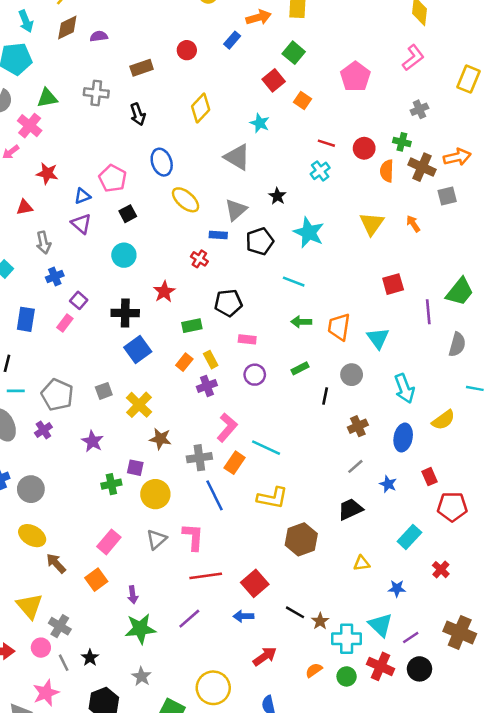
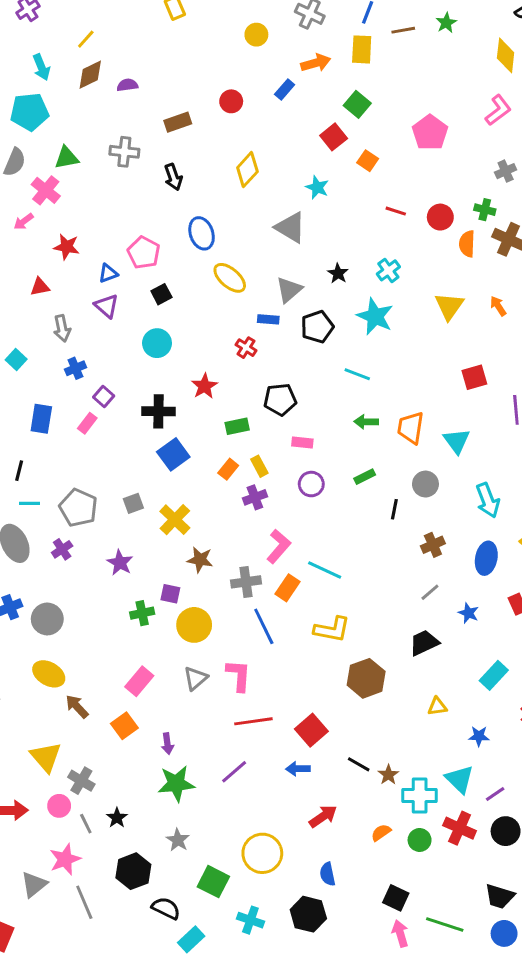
cyan cross: (320, 171) -> (388, 270), moved

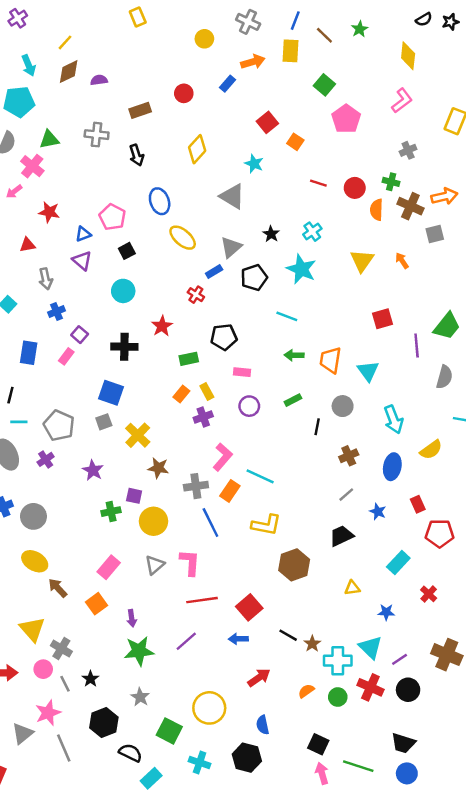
brown line: (403, 30) -> (324, 35), turned 54
green square: (357, 104) -> (324, 85), moved
blue rectangle: (268, 319) -> (214, 272), turned -35
blue square: (173, 454) -> (111, 393), moved, turned -35

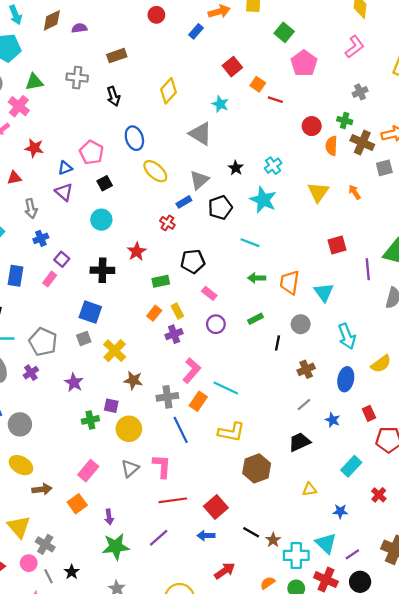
red circle: (184, 93) -> (156, 15), moved
red line: (318, 183) -> (275, 100), moved
pink rectangle: (242, 372) -> (209, 293), turned 32
brown arrow: (58, 588) -> (42, 489), turned 126

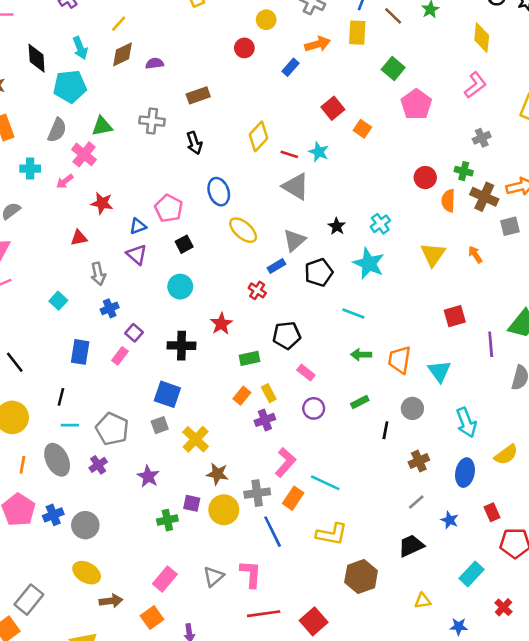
red line: (275, 100) -> (289, 154), moved
yellow circle: (129, 429) -> (224, 510), moved

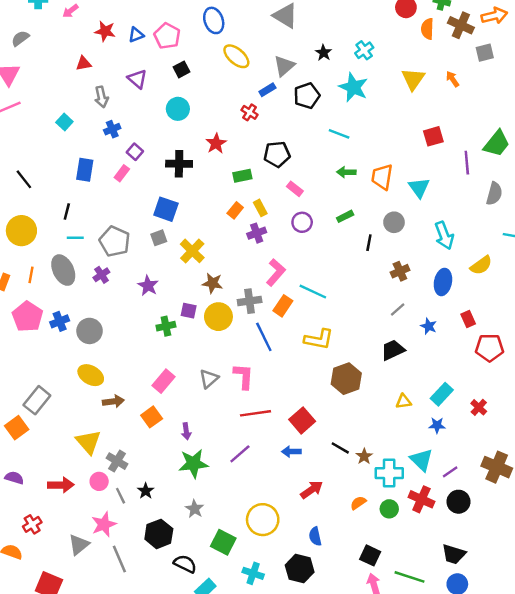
blue triangle: (138, 226) -> (136, 35), moved
cyan rectangle: (471, 574) -> (442, 394), moved

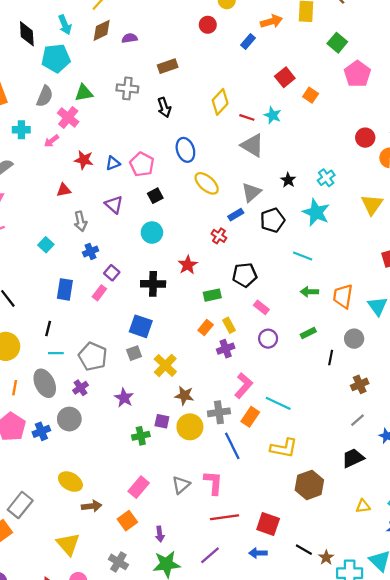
gray circle: (90, 331) -> (69, 419), moved
red square: (302, 420) -> (268, 524), turned -30
gray cross: (117, 461) -> (118, 562), moved

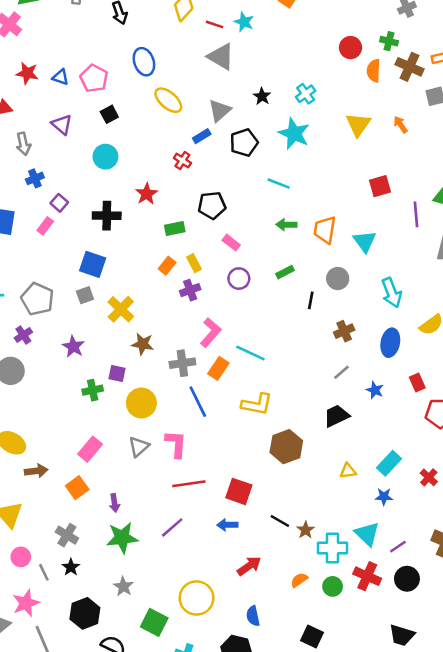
blue triangle: (113, 163) -> (61, 77), turned 40
yellow circle: (190, 427) -> (141, 403), moved

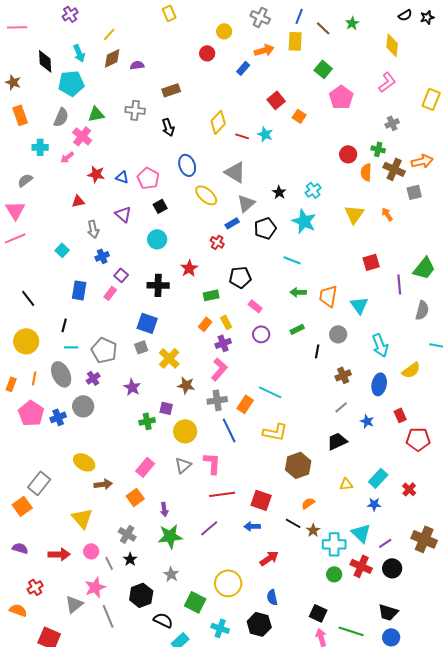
gray triangle: (221, 57) -> (235, 172), moved
pink L-shape: (211, 332) -> (219, 369), moved
orange semicircle: (299, 580) -> (308, 503), moved

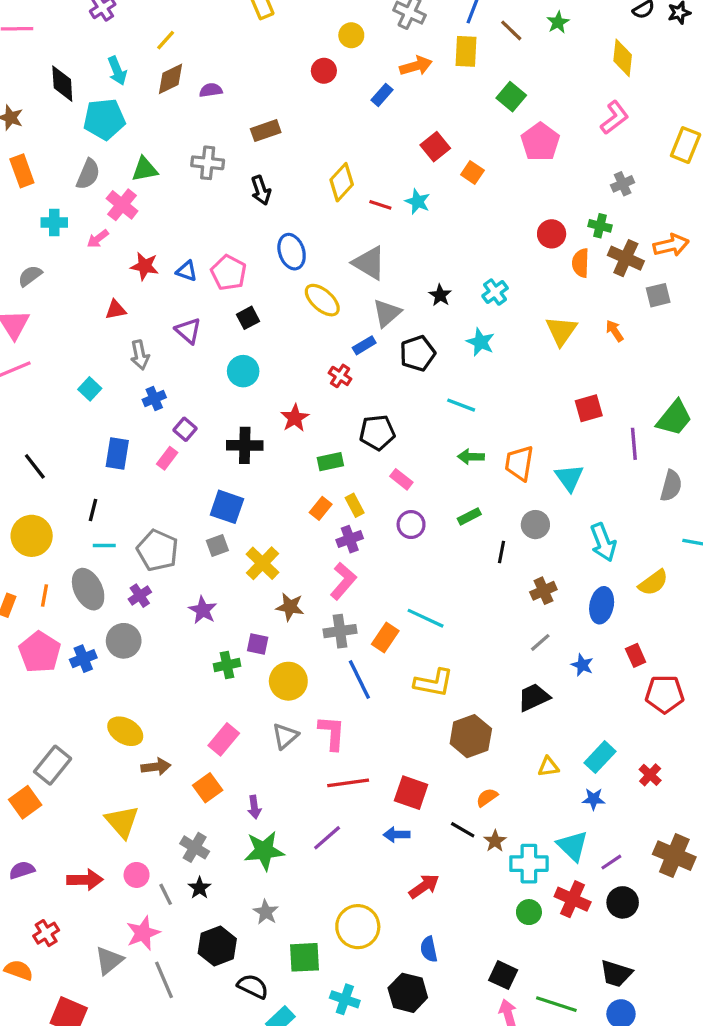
cyan star: (304, 221) -> (481, 342), size x0.7
purple semicircle: (20, 548) -> (22, 870), turned -35
green square: (195, 602) -> (304, 957), turned -30

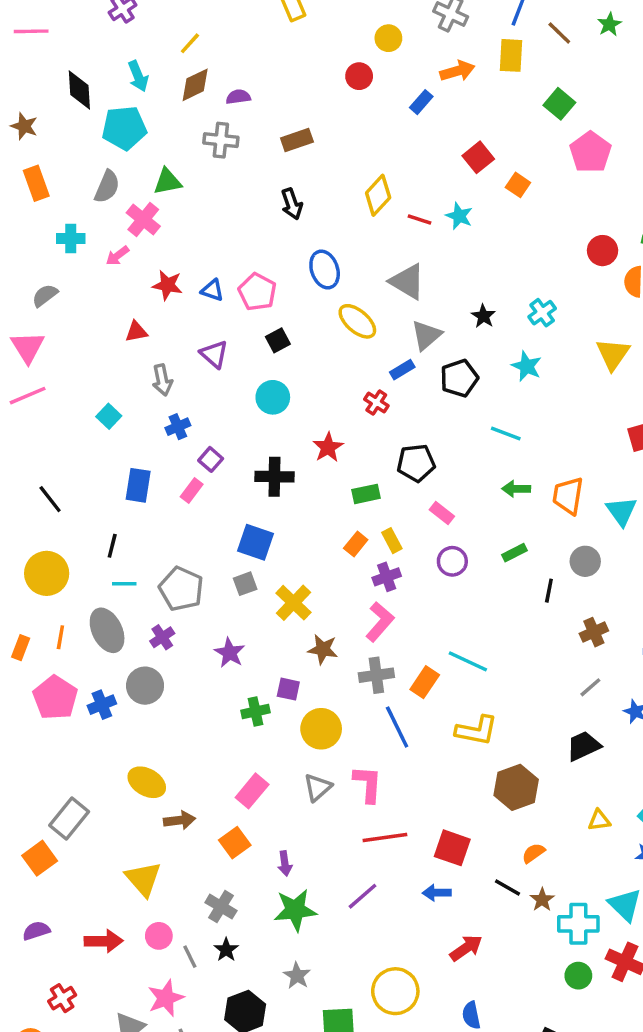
gray cross: (208, 163) -> (221, 140), moved

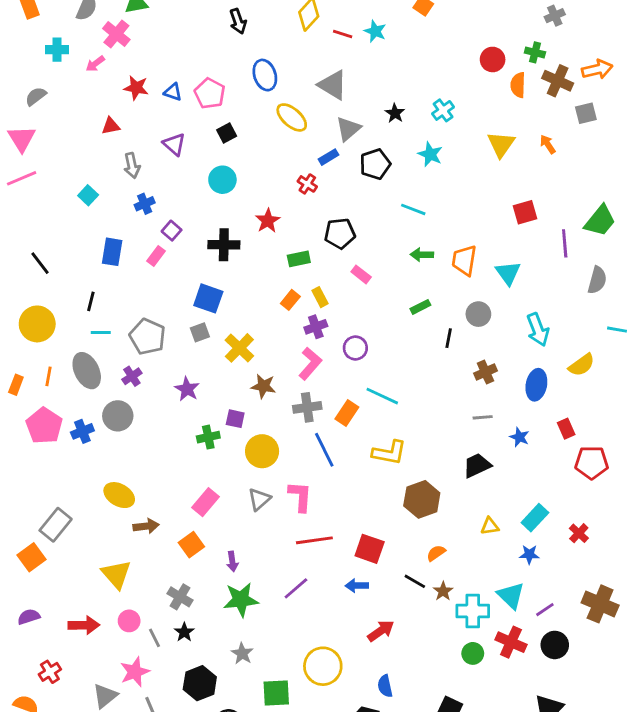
purple circle: (452, 561) -> (355, 348), moved
gray line: (590, 687) -> (483, 417), turned 36

